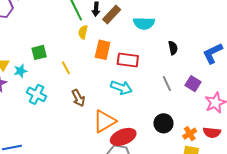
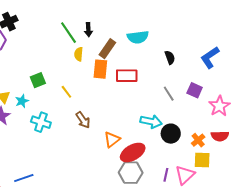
brown rectangle: (112, 14) -> (107, 49), moved
cyan arrow: (121, 88) -> (151, 122), moved
orange triangle: (104, 121) -> (112, 140), size x0.7

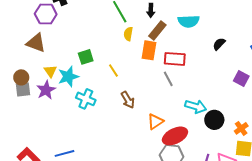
black arrow: (88, 30) -> (151, 10), moved
black semicircle: (170, 57) -> (219, 44), turned -120
gray line: (169, 94) -> (168, 79), moved
cyan star: (22, 101) -> (68, 77), size x1.5

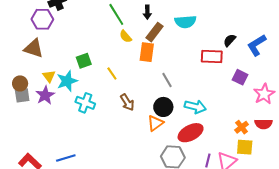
yellow semicircle: (128, 34) -> (126, 36), turned -48
black semicircle: (219, 44) -> (230, 40), moved
red rectangle: (175, 59) -> (212, 56), moved
black circle: (214, 120) -> (163, 107), moved
red ellipse: (175, 136) -> (191, 133), moved

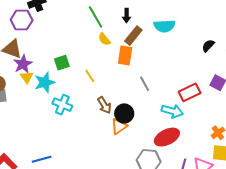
red rectangle: (212, 56) -> (190, 92), moved, turned -30
purple star: (45, 95) -> (23, 64), moved
black circle: (163, 107) -> (124, 113), moved
orange triangle: (155, 123) -> (119, 126), moved

